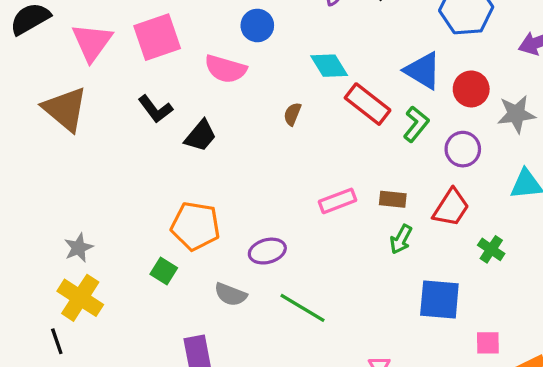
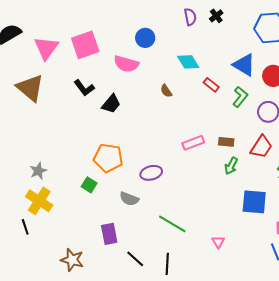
red rectangle: (368, 104) -> (211, 85), size x0.6
brown semicircle: (292, 114) -> (166, 91), turned -56
green line: (302, 308) -> (172, 224), moved

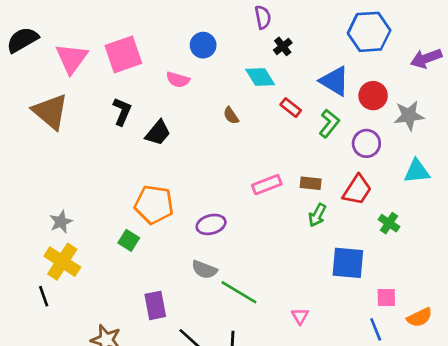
black cross: (216, 16) -> (283, 46), moved
pink semicircle: (126, 64) -> (178, 80), size x0.7
black L-shape: (84, 88) -> (122, 112), turned -120
gray semicircle: (129, 199) -> (204, 270), moved

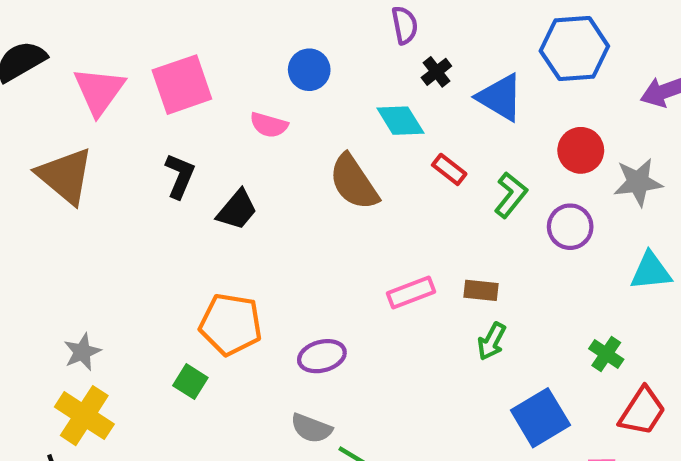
blue triangle: (335, 81) -> (500, 97), moved
brown semicircle: (231, 116) -> (354, 182), size x2.0
red trapezoid: (357, 190) -> (642, 411), moved
blue square: (348, 263) -> (540, 418), turned -36

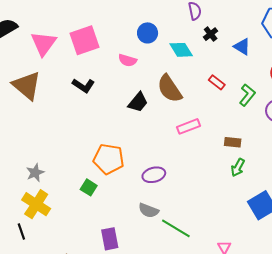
blue triangle: (500, 97) -> (242, 47), size x0.7
cyan diamond: (400, 121) -> (181, 50), moved
black L-shape: (180, 176) -> (83, 86), turned 100
black trapezoid: (237, 210) -> (138, 102), moved
pink rectangle: (411, 292) -> (188, 126), moved

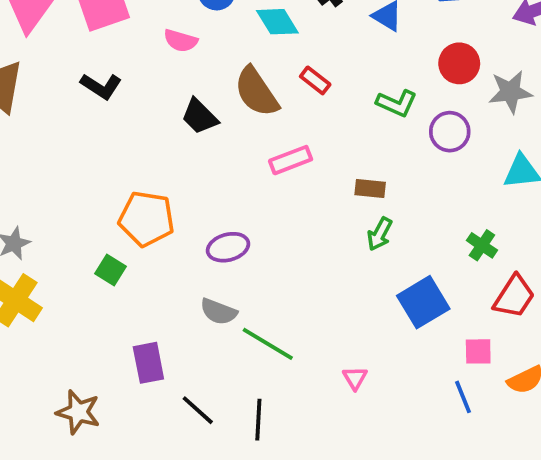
red rectangle: (217, 82) -> (315, 80), moved
green L-shape: (247, 95) -> (397, 103), turned 75
black trapezoid: (138, 102) -> (200, 116), turned 95

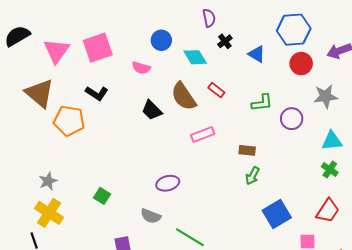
red circle: (459, 63) -> (301, 64), moved
green L-shape: (397, 103) -> (262, 103), turned -30
orange pentagon: (147, 219) -> (69, 121), moved
green cross: (482, 245) -> (330, 169), moved
gray semicircle: (219, 312) -> (151, 216), moved

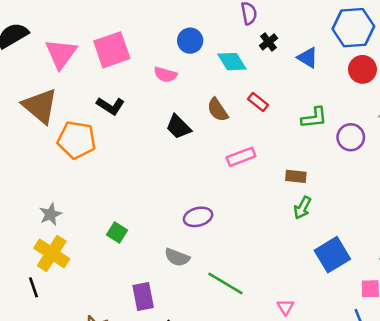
brown semicircle: (184, 96) -> (218, 110), size x0.7

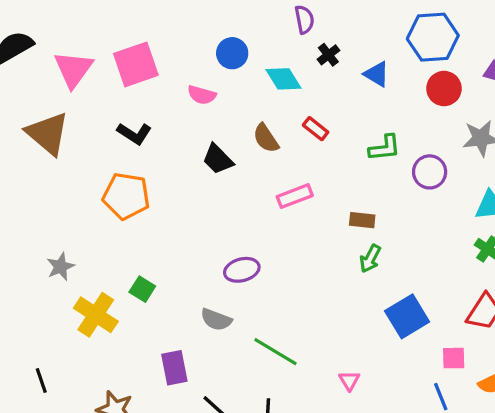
orange pentagon: (77, 140) -> (126, 196), moved
yellow cross: (52, 253) -> (96, 315), moved
black line: (33, 287) -> (41, 381), moved

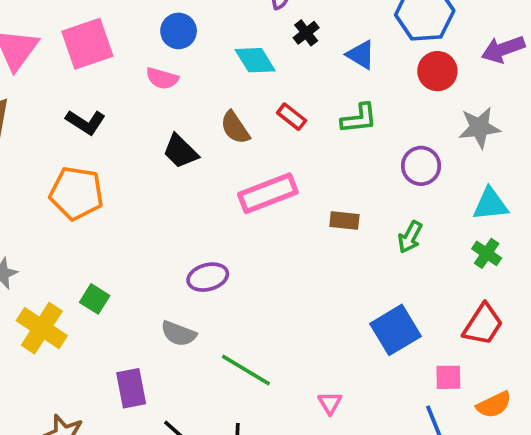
blue circle: (232, 53) -> (179, 31), moved
green L-shape: (385, 148) -> (359, 118), moved
pink rectangle: (295, 196) -> (268, 193), size x1.4
green arrow: (370, 259) -> (410, 237), moved

